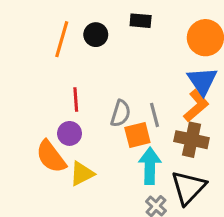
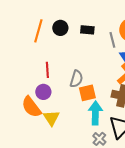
black rectangle: (141, 21) -> (87, 30), moved
gray line: (154, 115) -> (112, 40), moved
yellow triangle: (82, 174) -> (51, 118), turned -36

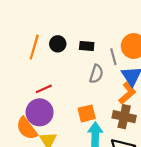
red line: (47, 70) -> (44, 89), turned 70
gray semicircle: (76, 79) -> (96, 74), moved
purple circle: (43, 92) -> (40, 112), size x1.6

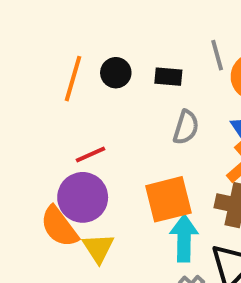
gray line: (113, 57) -> (217, 55), moved
orange square: (87, 113) -> (168, 199), size x1.4

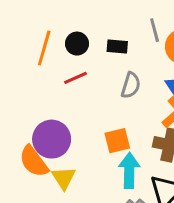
red line: (90, 155) -> (75, 78), moved
orange square: (168, 199) -> (117, 141), size x0.7

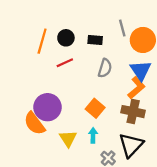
orange square: (117, 141) -> (95, 108), turned -36
cyan arrow: (129, 170) -> (93, 135), moved, size x0.6
yellow triangle: (64, 178) -> (68, 139), moved

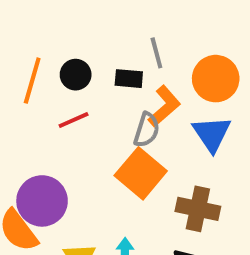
gray line: (122, 28) -> (156, 53), moved
orange L-shape: (136, 88) -> (164, 106), moved
orange square: (95, 108) -> (141, 173), moved, size x1.4

